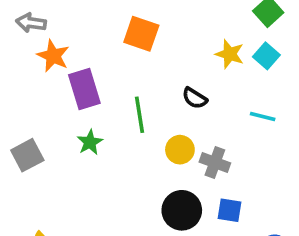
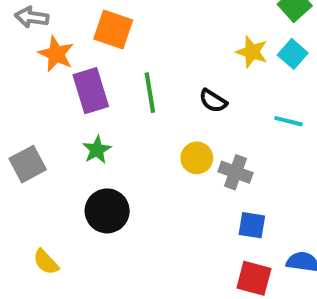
orange square: (141, 34) -> (113, 29), moved
green line: (139, 115) -> (150, 93), moved
black circle: (182, 210) -> (107, 211), moved

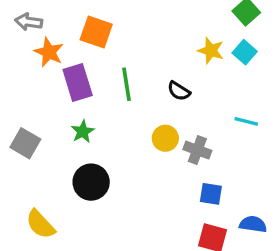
cyan line: (289, 121) -> (246, 121), moved
gray square: (28, 164) -> (25, 143), turned -32
yellow semicircle: (46, 262) -> (40, 224), size x1.4

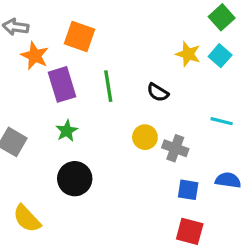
blue semicircle: (253, 224) -> (228, 180), moved

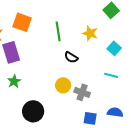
cyan square: (220, 56) -> (114, 48), moved
green line: (108, 86) -> (58, 31), moved
black circle: (75, 179) -> (33, 111), moved

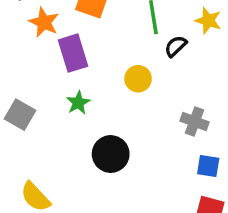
black semicircle: (71, 57) -> (176, 46), moved, turned 104
yellow circle: (63, 85) -> (138, 79), moved

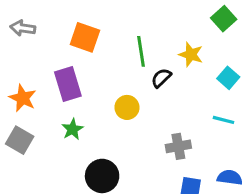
orange star: (44, 22) -> (23, 98), moved
gray cross: (194, 122) -> (178, 146), turned -30

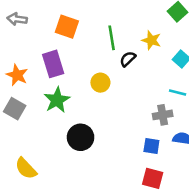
green star: (72, 129) -> (57, 100), size x1.5
gray cross: (178, 146) -> (163, 115), moved

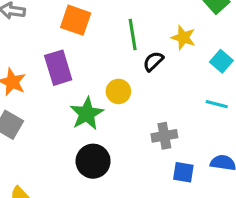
green star: (57, 100) -> (87, 114), moved
gray cross: (163, 115) -> (164, 136), moved

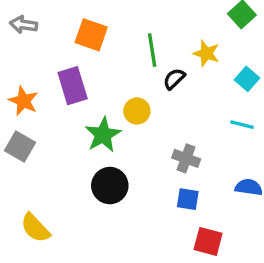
gray cross: (164, 136) -> (186, 158), turned 30
blue square: (183, 172) -> (188, 199), moved

